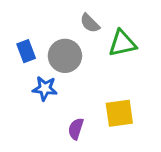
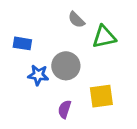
blue rectangle: (26, 51) -> (22, 43), turned -60
gray circle: (65, 56) -> (66, 66), moved

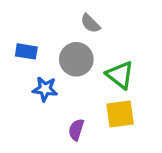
green triangle: (104, 37) -> (120, 75), moved, turned 50
gray circle: (66, 66) -> (76, 59), moved

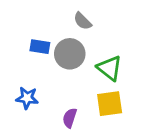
blue rectangle: (26, 51) -> (40, 47), moved
blue star: (45, 89) -> (27, 98), moved

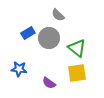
blue rectangle: (40, 47) -> (28, 33), turned -40
purple semicircle: (70, 118) -> (49, 83), turned -72

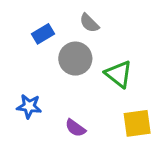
blue rectangle: (28, 33) -> (43, 34), moved
yellow square: (77, 73) -> (137, 123), moved

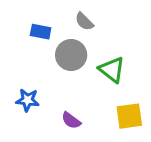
blue rectangle: (43, 34) -> (41, 32), turned 42

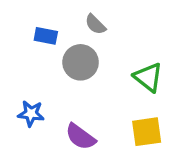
green triangle: (112, 70) -> (148, 77), moved
purple semicircle: (71, 120) -> (81, 137), size x1.4

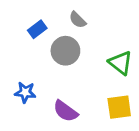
blue rectangle: (46, 36) -> (37, 29), turned -48

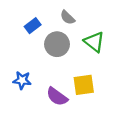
green triangle: (121, 63) -> (94, 42), moved
yellow square: (119, 107) -> (84, 85), moved

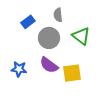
gray semicircle: (67, 17) -> (58, 15), turned 40
purple semicircle: (57, 97) -> (49, 65), moved

